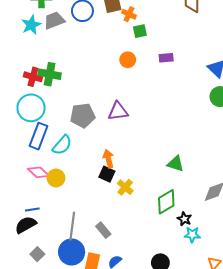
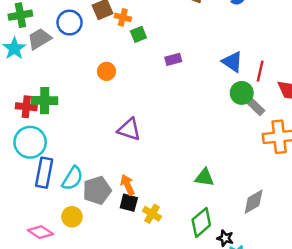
orange circle: (128, 60) -> (106, 71), moved
purple triangle: (118, 111) -> (129, 129), turned 35
gray pentagon: (83, 116) -> (97, 190), moved
pink diamond: (39, 172) -> (40, 232), moved

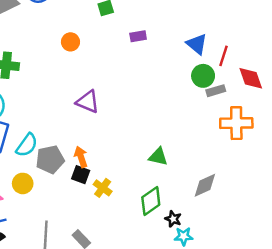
gray rectangle: (256, 107) -> (216, 91), turned -66

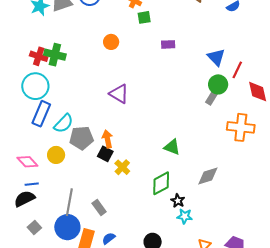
gray rectangle: (216, 91) -> (212, 97), moved, turned -49

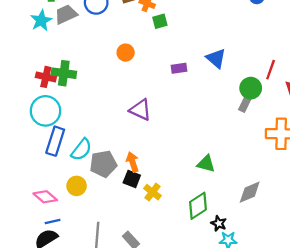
purple rectangle: (168, 44) -> (179, 68), moved
blue triangle: (216, 57) -> (216, 58), moved

